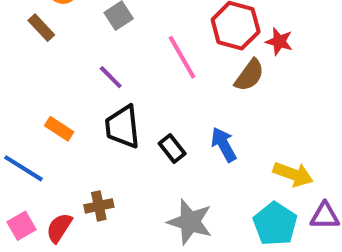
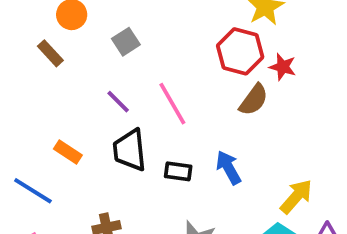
pink line: (182, 57) -> (172, 104), moved
black rectangle: (172, 148) -> (178, 171), turned -44
yellow arrow: (293, 174) -> (296, 197), turned -69

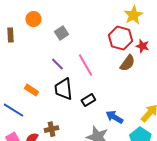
brown rectangle: (50, 53) -> (10, 35), moved, turned 40
blue arrow: (228, 168) -> (114, 117), moved, turned -30
black rectangle: (178, 171) -> (88, 100), turned -40

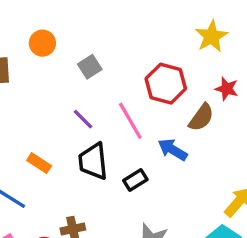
red hexagon: (120, 38) -> (166, 84), moved
blue arrow: (114, 117) -> (173, 150), moved

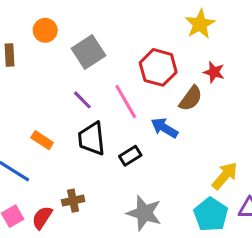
gray square: (90, 67) -> (89, 52), size x1.5

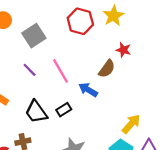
red hexagon: (158, 67) -> (80, 21), moved
black trapezoid: (92, 139) -> (36, 112), moved, turned -30

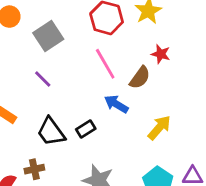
pink line: (60, 71) -> (105, 64), moved
yellow arrow: (131, 124) -> (159, 128), moved

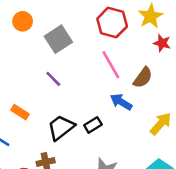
red star: (161, 54) -> (162, 43), moved
black trapezoid: (51, 132) -> (61, 127), turned 88

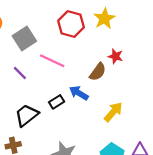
red star: (162, 43) -> (116, 56), moved
pink line: (111, 65) -> (52, 61), moved, turned -35
black rectangle: (93, 125) -> (57, 102), moved

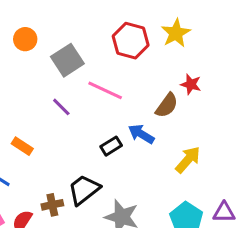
black trapezoid: (27, 115) -> (84, 190), moved

